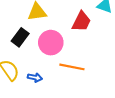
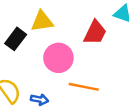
black rectangle: (20, 37) -> (16, 39), moved

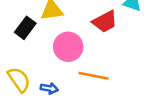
red trapezoid: (95, 33) -> (105, 22), turned 36

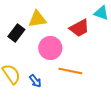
blue arrow: (49, 88) -> (35, 81), turned 40

